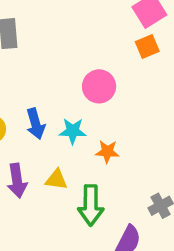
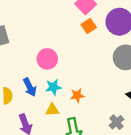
pink circle: (99, 86) -> (47, 59), moved
yellow triangle: (56, 179) -> (52, 110), moved

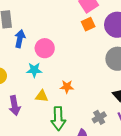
blue arrow: (30, 87) -> (20, 39), moved, turned -150
cyan star: (53, 87) -> (34, 70), moved

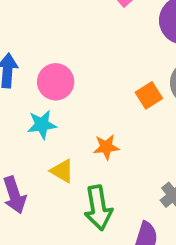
orange square: (88, 24) -> (149, 95), moved
yellow triangle: (42, 96) -> (62, 171), turned 32

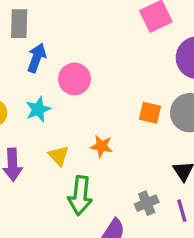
orange square: (149, 95) -> (150, 113), turned 30
cyan star: (42, 125) -> (38, 109), moved, turned -30

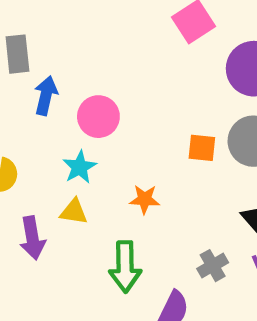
cyan star: (38, 109) -> (80, 167), moved
yellow triangle: (59, 156) -> (74, 212), moved, turned -30

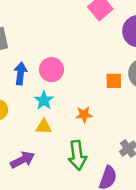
blue arrow: (46, 96) -> (20, 73), moved
purple arrow: (32, 238) -> (23, 160), moved, turned -100

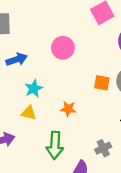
pink circle: (51, 70) -> (63, 48), moved
blue arrow: (20, 73) -> (17, 59), turned 54

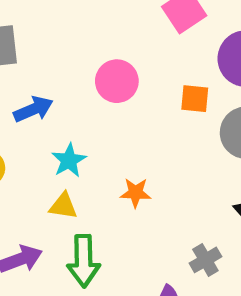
orange square: (102, 83) -> (195, 99), moved
green arrow: (55, 145) -> (84, 261), moved

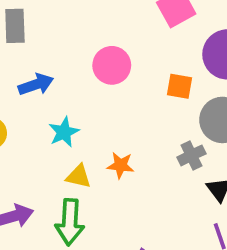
yellow triangle: (63, 206) -> (79, 176), moved
gray cross: (205, 260) -> (191, 155), moved

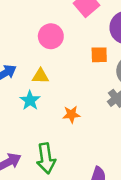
pink circle: (112, 65) -> (51, 36), moved
yellow triangle: (79, 176) -> (40, 76), moved

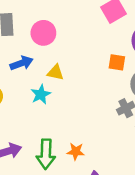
pink circle: (51, 36) -> (43, 33), moved
orange star: (71, 114) -> (76, 151), moved

